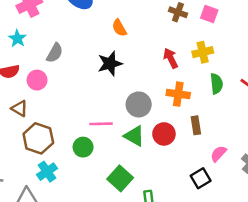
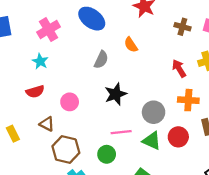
gray semicircle: (55, 53) -> (101, 60), moved
black star: (110, 64) -> (116, 94), moved
pink circle: (37, 80) -> (70, 102), moved

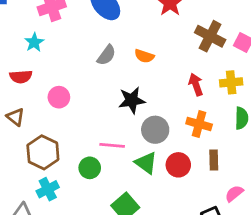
brown cross: (182, 27) -> (210, 36), size x1.5
orange semicircle: (131, 45) -> (144, 56), moved, turned -49
black star: (116, 94) -> (132, 100), moved
brown triangle: (47, 124) -> (16, 117), moved

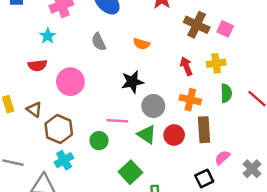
gray semicircle: (106, 55) -> (99, 42), moved, turned 120
pink circle: (59, 97) -> (70, 82), size x1.5
brown triangle: (16, 117) -> (34, 109), moved
brown rectangle: (214, 160) -> (204, 130), size x1.5

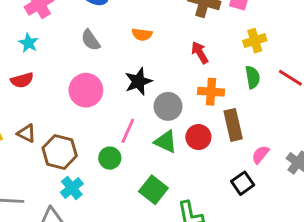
yellow cross: (216, 63) -> (255, 41), moved
pink circle: (70, 82) -> (86, 90), moved
pink line: (117, 121) -> (128, 131), turned -60

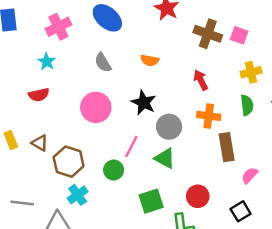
black star: (138, 81) -> (144, 103), turned -30
red circle: (198, 137) -> (198, 196), moved
black square: (243, 183) -> (241, 211), moved
green square: (153, 190) -> (151, 201), turned 30

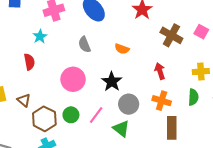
pink square: (239, 35) -> (201, 32), moved
red semicircle: (39, 95) -> (29, 62), turned -98
green circle: (114, 170) -> (71, 115), moved

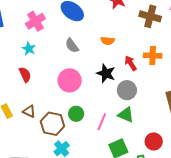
red arrow: (160, 71) -> (131, 63), moved
orange cross: (162, 101) -> (153, 56), moved
pink line: (96, 115) -> (102, 122), moved

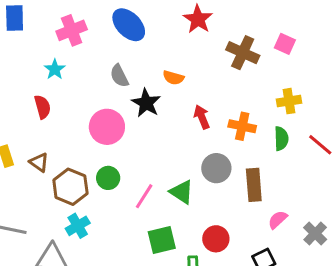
orange cross: (153, 56) -> (242, 126), moved
black star: (106, 73) -> (146, 103), moved
gray circle: (127, 90) -> (216, 168), moved

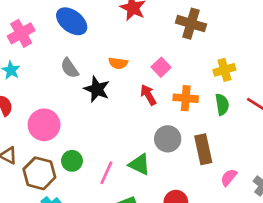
pink square: (285, 44) -> (161, 67), moved, turned 30
brown cross: (243, 53) -> (191, 24), moved
pink circle: (107, 127) -> (44, 125), moved

